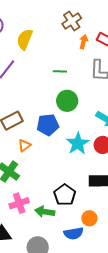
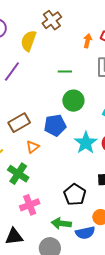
brown cross: (72, 21) -> (52, 20), moved
green arrow: (45, 212) -> (61, 223), moved

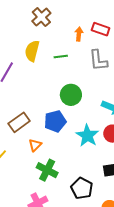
yellow semicircle: (28, 41) -> (32, 51), moved
green line: (65, 71) -> (61, 57), moved
green cross: (18, 174) -> (47, 170), moved

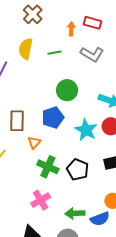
gray L-shape: (98, 60) -> (92, 54), turned -50
brown rectangle: (19, 122) -> (17, 121), turned -50
black pentagon: (82, 188) -> (78, 170), moved

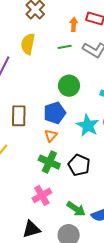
green line: (54, 53) -> (65, 47), moved
orange triangle: (34, 142) -> (51, 136), moved
green arrow: (75, 213) -> (76, 209), turned -144

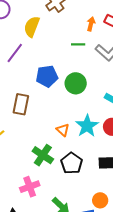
yellow semicircle: (28, 44) -> (32, 27), moved
blue pentagon: (55, 113) -> (47, 76), moved
orange triangle: (51, 136) -> (63, 130), moved, turned -40

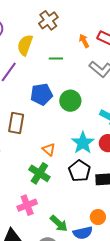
orange arrow: (91, 24) -> (84, 41), turned -40
green line: (78, 44) -> (56, 58), moved
orange triangle: (63, 130) -> (49, 149), moved
black pentagon: (72, 163) -> (79, 171), moved

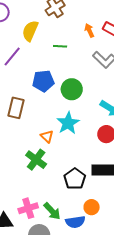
cyan star: (83, 143) -> (68, 123), moved
black pentagon: (79, 171) -> (75, 179), moved
pink cross: (27, 205) -> (28, 208), moved

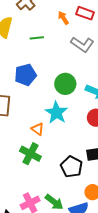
green circle: (72, 89) -> (65, 84), moved

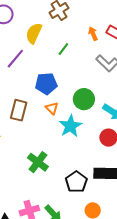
green line: (37, 38) -> (63, 49), turned -56
orange triangle: (38, 129) -> (52, 108), moved

